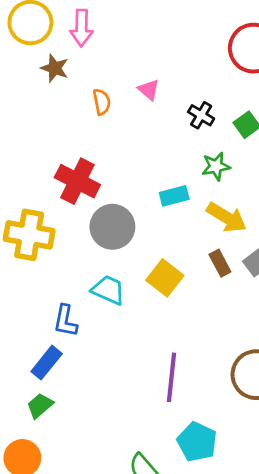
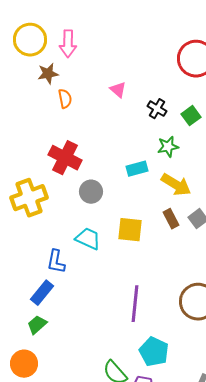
brown star: (55, 68) -> (48, 74), turned -30
orange semicircle: (102, 102) -> (65, 99), moved
gray circle: (112, 227) -> (91, 192), size x0.7
yellow cross: (29, 235) -> (29, 198), turned -30
yellow square: (165, 278) -> (130, 230), turned -32

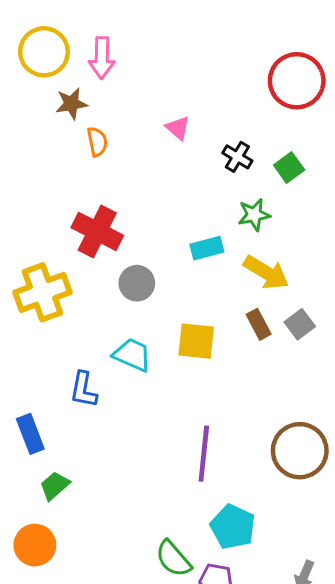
blue rectangle: (42, 293) -> (30, 434), moved, turned -60

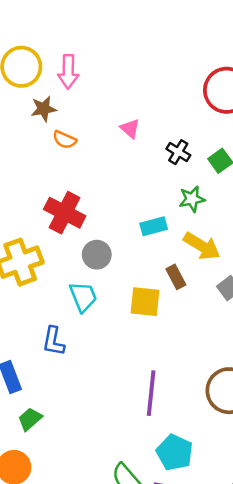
orange semicircle: (97, 142) -> (65, 140), turned 125
brown rectangle: (259, 324) -> (176, 277), moved
cyan trapezoid: (132, 355) -> (83, 297), moved, turned 44

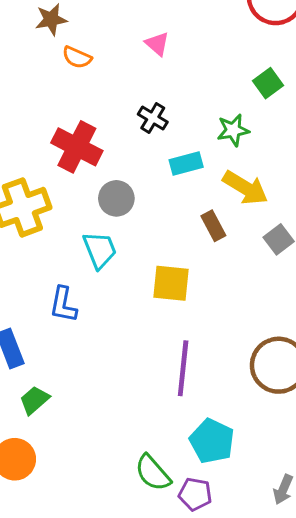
black cross: (178, 152) -> (153, 118), moved
yellow square: (145, 302) -> (171, 283), moved

